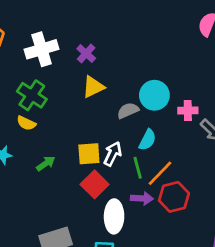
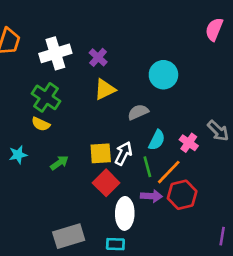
cyan circle: (154, 95) -> (163, 75), moved
pink cross: (188, 111) -> (189, 143), moved, turned 36

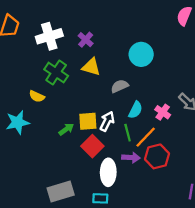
yellow triangle: (105, 89) -> (91, 67), turned 42
green cross: (46, 97) -> (56, 73), moved
cyan star: (18, 155) -> (18, 122), size x1.5
green arrow: (59, 163) -> (66, 129), moved

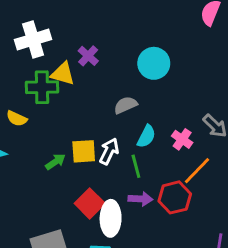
purple cross: (86, 40) -> (88, 56), moved
yellow triangle: (91, 67) -> (63, 74), moved
green cross: (56, 73) -> (42, 87), turned -35
orange line: (146, 137) -> (197, 171), moved
red square: (92, 146) -> (90, 203), moved

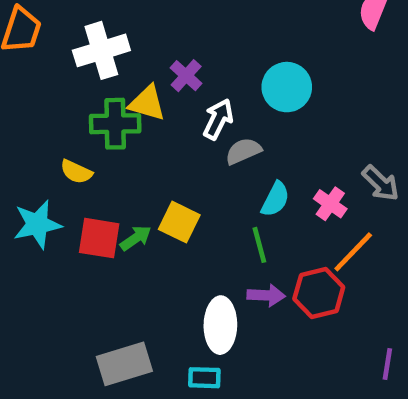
yellow square: (84, 151) -> (179, 222), turned 30
white arrow: (109, 151) -> (218, 119), moved
red square: (90, 203) -> (99, 238), moved, turned -36

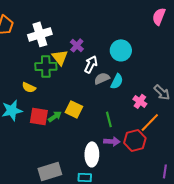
yellow triangle: (147, 103) -> (60, 57), turned 36
cyan semicircle: (275, 199) -> (117, 81), moved

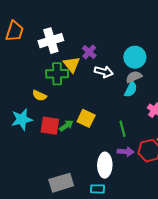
white arrow: (91, 64) -> (104, 72), turned 78
gray semicircle: (102, 78) -> (134, 77), moved

